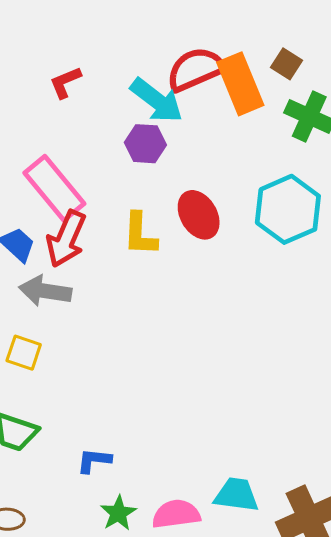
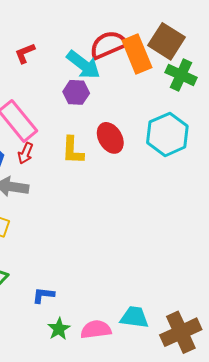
brown square: (286, 64) -> (167, 41), size x1.8
red arrow: (66, 239) -> (25, 153), size x0.6

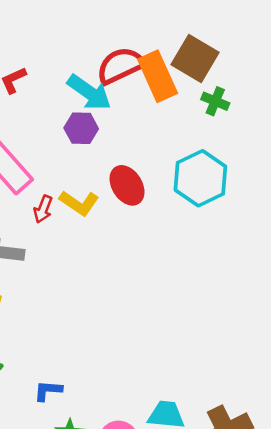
green cross: (181, 75) -> (215, 101), size x0.7
yellow L-shape: (73, 150) -> (79, 203), turned -56
red arrow: (25, 153) -> (43, 209), moved

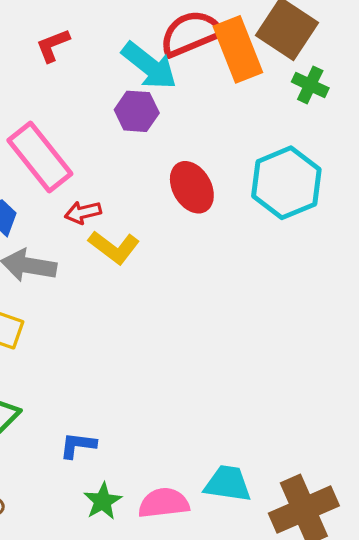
yellow L-shape: (79, 203) -> (114, 247), moved
red arrow: (43, 209) -> (83, 212), turned 52

